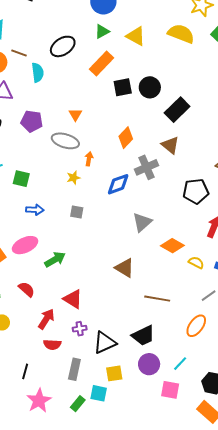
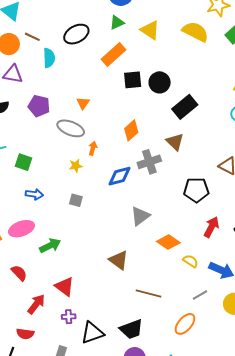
red semicircle: (52, 345) -> (25, 334), moved

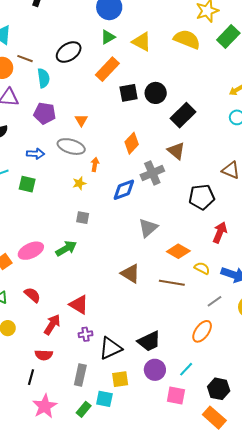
purple pentagon: (39, 106) -> (45, 113), moved
blue arrow: (34, 194) -> (35, 154), moved
green arrow: (50, 246) -> (66, 248), moved
brown line: (149, 294) -> (172, 283), moved

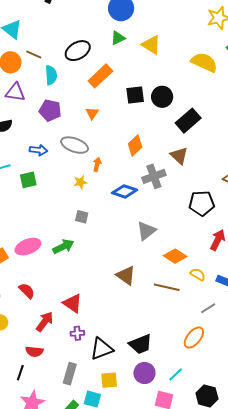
yellow semicircle: (187, 39) -> (204, 62), moved
orange rectangle: (107, 69) -> (100, 76), moved
orange triangle: (81, 120) -> (92, 113), moved
green square: (27, 184) -> (28, 180), turned -30
blue diamond: (124, 190) -> (125, 191), turned 35

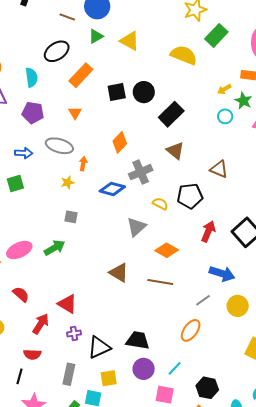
brown line: (34, 54) -> (67, 17), moved
brown triangle: (179, 156) -> (175, 151), moved
yellow semicircle: (198, 274) -> (160, 204), moved
black trapezoid: (140, 344) -> (138, 340), turned -145

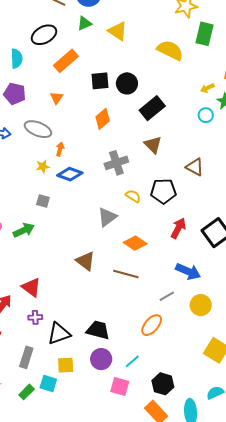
green rectangle: (216, 35) -> (204, 34), turned -35
orange diamond: (120, 142) -> (103, 119), moved
blue diamond: (112, 189) -> (70, 174), moved

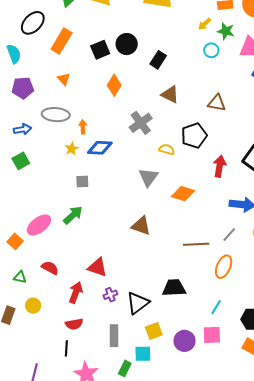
black rectangle: (152, 108) -> (158, 60), size x0.7
brown line: (126, 274) -> (196, 244), moved
purple circle: (101, 359) -> (184, 341), moved

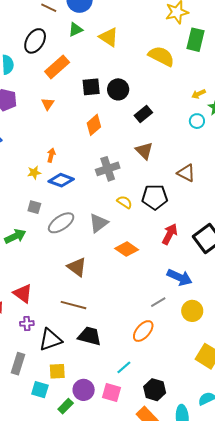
black ellipse: (33, 23) -> (35, 41), turned -30
gray ellipse: (56, 115) -> (61, 223), moved, turned -56
brown line: (196, 244) -> (74, 305), moved
green rectangle: (125, 368) -> (66, 406), moved

